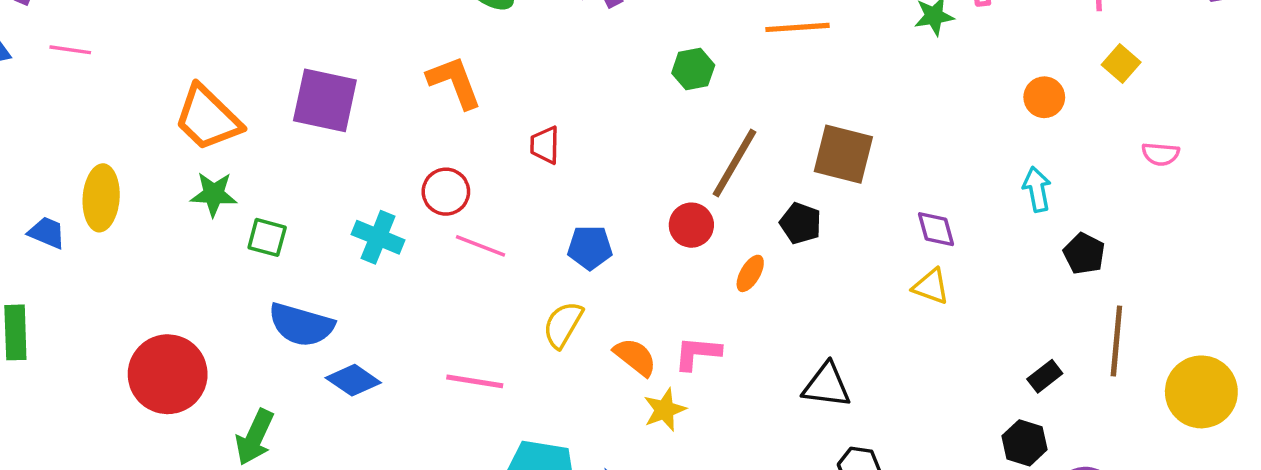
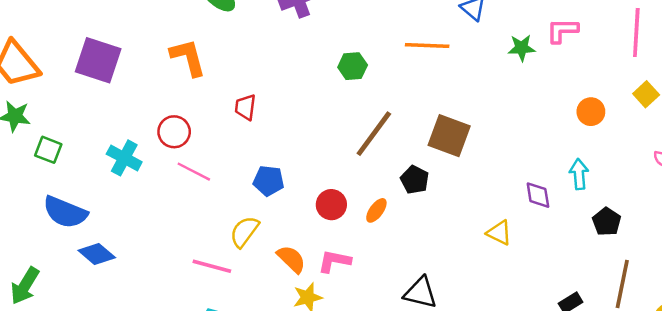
red circle: (691, 225) -> (331, 205), moved
purple diamond: (936, 229) -> (538, 195), moved
pink line: (475, 381) -> (212, 266), moved

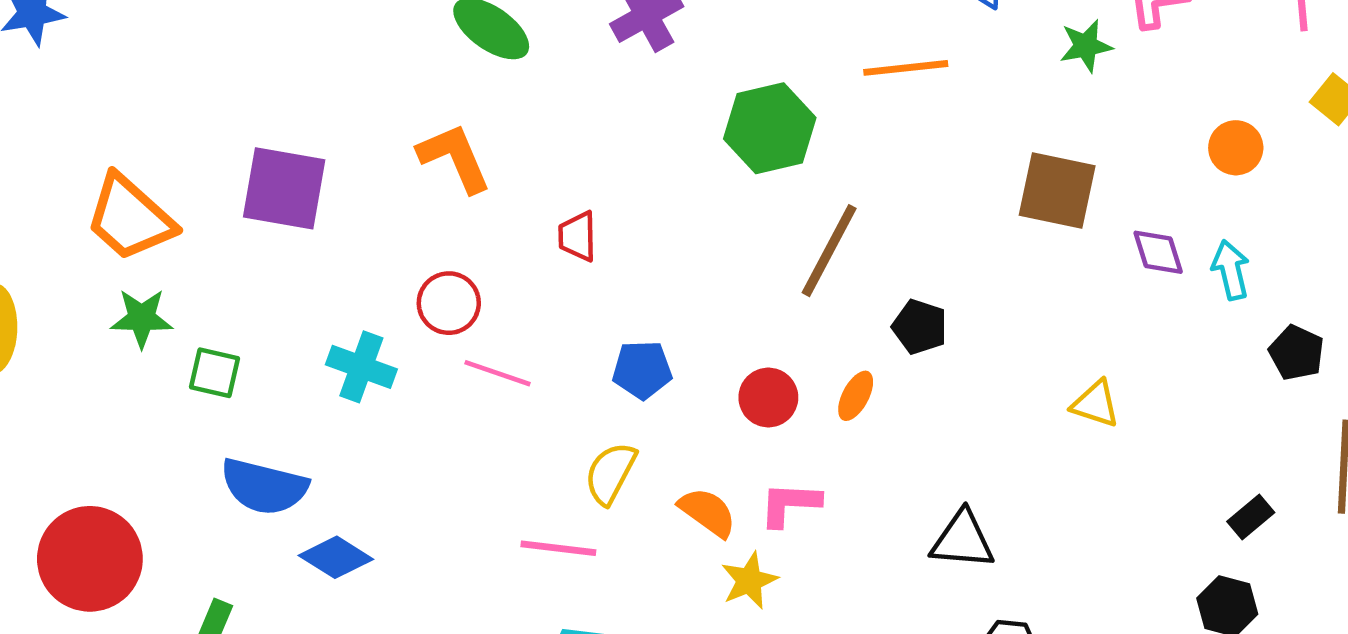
green hexagon: (353, 66) -> (770, 128), size x1.6
brown square: (449, 136) -> (1057, 190), moved
purple diamond: (538, 195) -> (1158, 252), moved

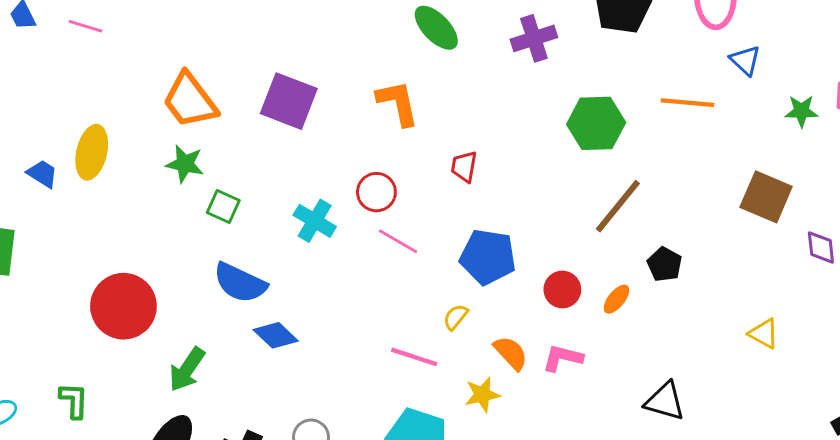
blue pentagon: (642, 370) -> (488, 257), size x1.5
yellow semicircle: (610, 473) -> (456, 317), size x0.7
yellow star: (749, 581) -> (482, 395), moved

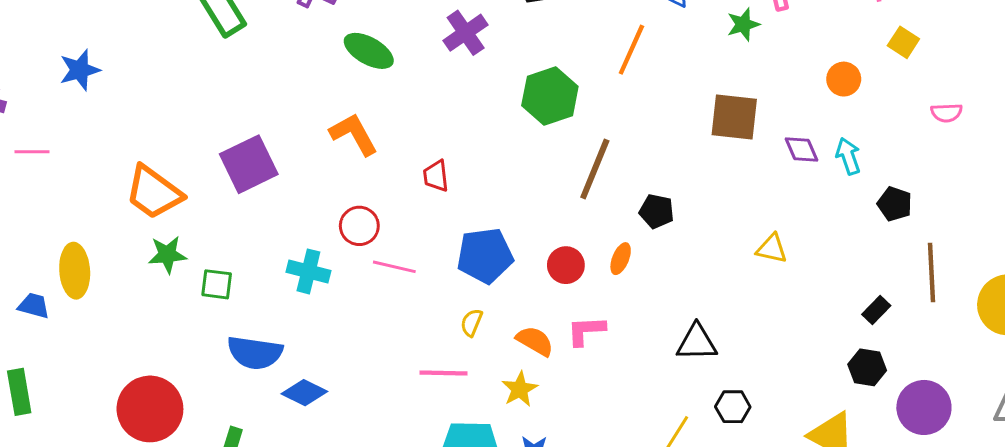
purple square: (289, 101) -> (249, 164), turned -30
orange line: (688, 103) -> (631, 50), turned -54

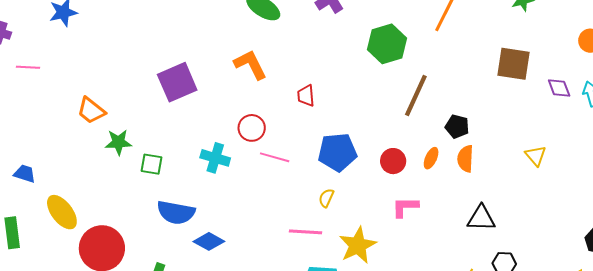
orange trapezoid: (154, 192) -> (91, 111), moved, size x0.7
yellow triangle: (772, 249) -> (536, 156), turned 35
yellow ellipse: (75, 271) -> (62, 212), moved, turned -36
orange semicircle: (535, 341) -> (465, 159), moved, turned -120
yellow star: (520, 389) -> (358, 245), size x1.5

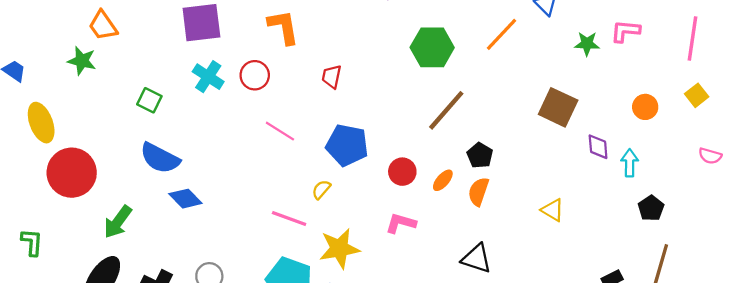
red circle: (252, 128) -> (255, 75), moved
green star: (118, 142) -> (82, 61), moved
yellow triangle: (536, 156) -> (553, 210), turned -35
cyan cross: (215, 158) -> (208, 77), moved

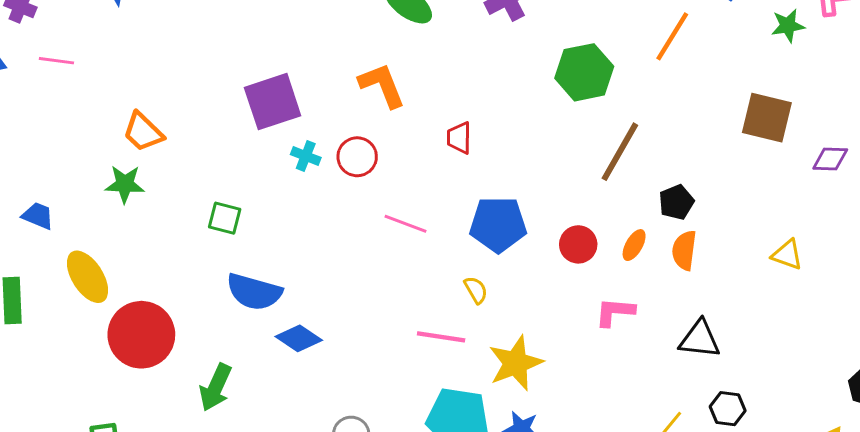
cyan cross: (208, 77) -> (306, 156), moved, size x0.7
purple diamond: (598, 147) -> (830, 159), turned -72
black pentagon: (480, 155) -> (676, 202), turned 30
yellow semicircle: (321, 189) -> (476, 290), turned 120
pink L-shape: (401, 223) -> (615, 312), moved

